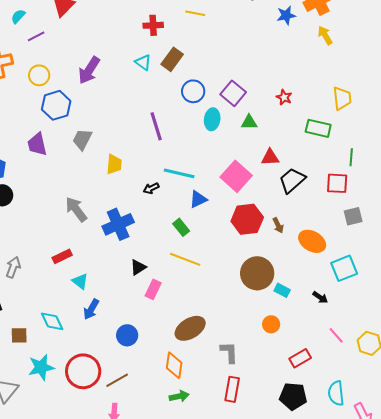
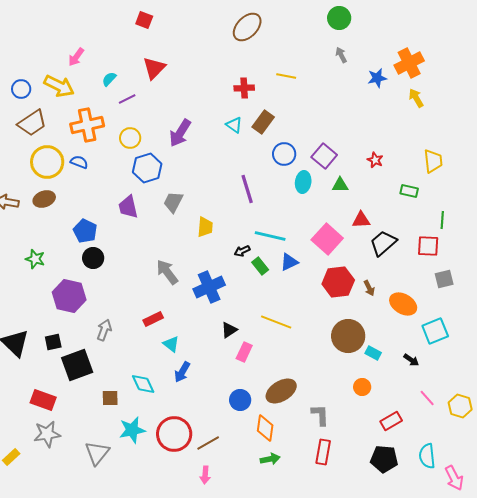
green rectangle: (318, 128) -> (409, 191), size x0.7
green rectangle: (181, 227) -> (260, 266), moved
blue circle: (127, 335) -> (240, 400), moved

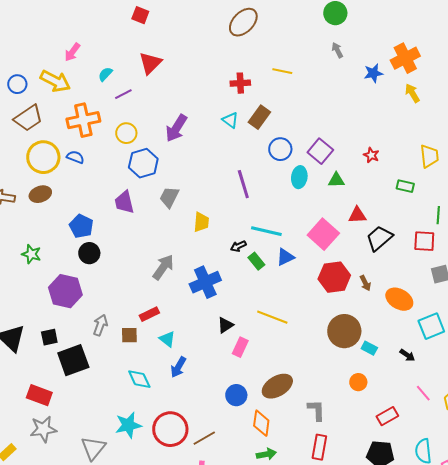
gray arrow: (167, 272) -> (163, 267), turned 72
brown square: (110, 398) -> (129, 335), moved

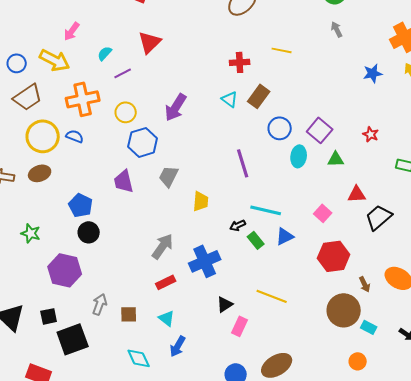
blue star: (373, 73) -> (373, 73), moved
pink square: (323, 234) -> (323, 213), size x0.6
brown arrow: (365, 283) -> (365, 284), moved
red rectangle: (149, 314) -> (166, 282), moved

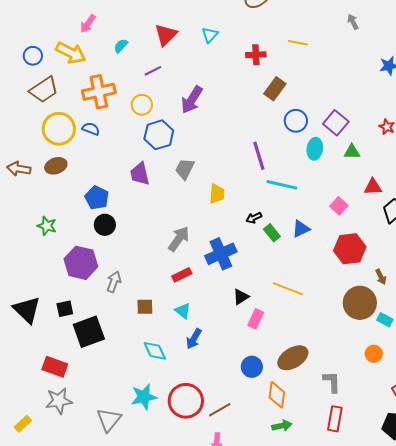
purple line: (123, 73) -> (153, 71), moved
cyan triangle: (230, 99) -> (210, 35), moved, turned 36
cyan line: (266, 210) -> (282, 185), moved
gray arrow: (100, 304) -> (114, 282), moved

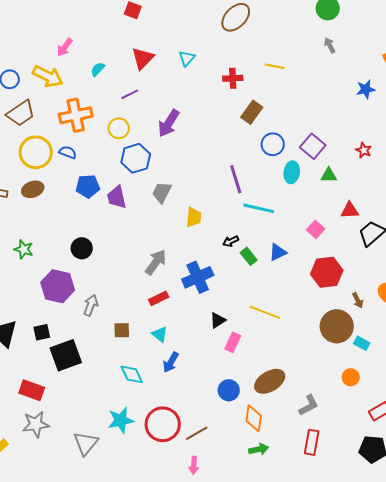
blue pentagon: (97, 198) -> (88, 186), moved, turned -30
gray L-shape: (332, 382) -> (309, 405), turned 65

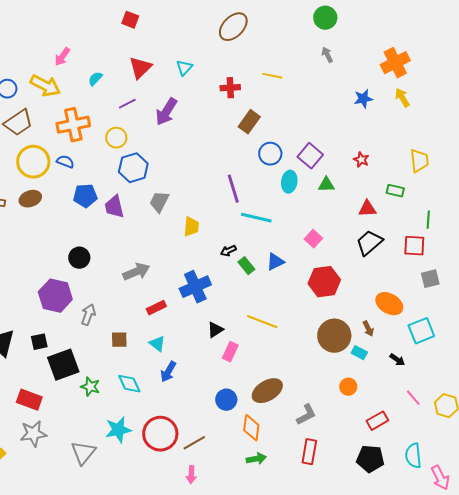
purple arrow: (169, 123) -> (166, 112), moved
red triangle: (350, 210) -> (367, 209), moved
green star: (24, 249) -> (90, 387), moved
gray arrow: (156, 262) -> (136, 272), moved, turned 32
brown arrow: (358, 300) -> (368, 329), moved

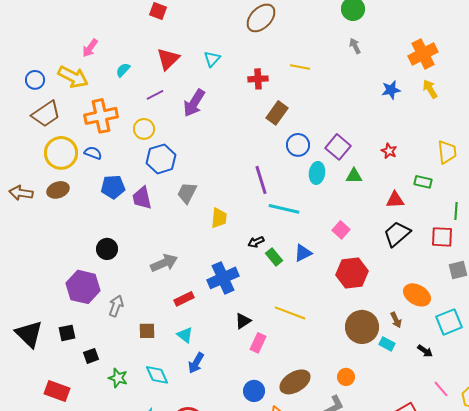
black square: (63, 365) -> (91, 356), size x0.5
orange circle: (348, 387) -> (346, 377), moved

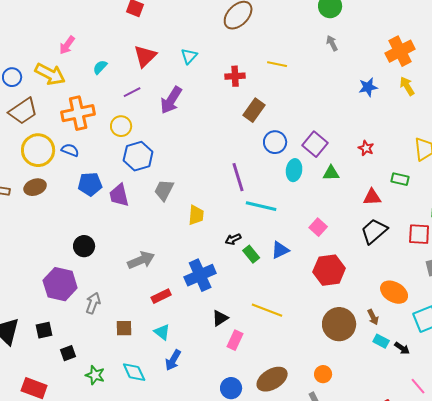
cyan rectangle: (387, 344) -> (381, 341), moved

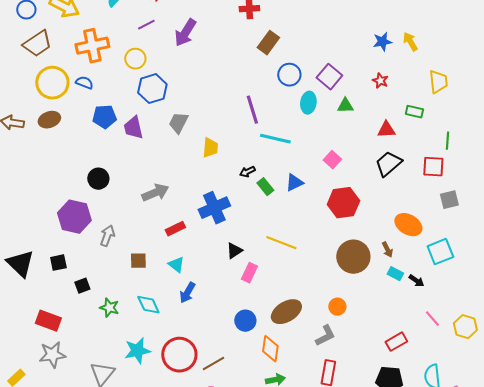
yellow arrow: (407, 86) -> (410, 42), moved
blue star: (368, 87) -> (382, 42), moved

